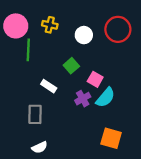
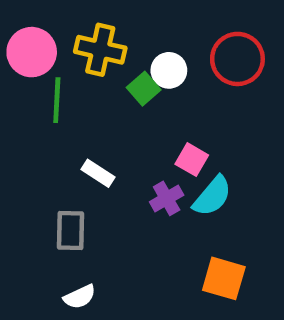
yellow cross: (50, 25) -> (100, 50), size x1.5
green square: (71, 66) -> (144, 89), moved

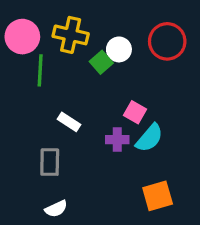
purple cross: (167, 198) -> (117, 140), turned 30
orange square: (224, 278) -> (158, 196), turned -32

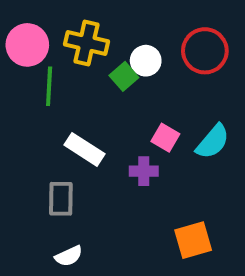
white rectangle: (69, 122) -> (85, 149), size x1.4
cyan semicircle: (149, 138) -> (213, 142), moved

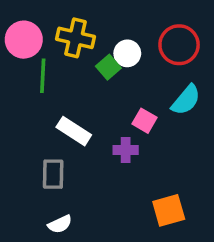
cyan semicircle: (213, 142) -> (186, 100), moved

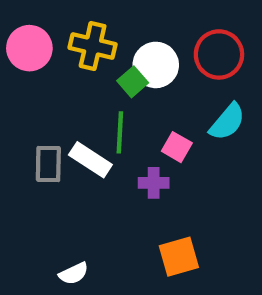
white circle: (127, 53) -> (156, 65), size x1.4
green line: (43, 76) -> (120, 132), moved
gray rectangle: (53, 174) -> (48, 164), moved
orange square: (169, 210) -> (179, 257), moved

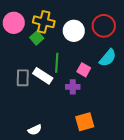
green square: (133, 82) -> (37, 38), moved

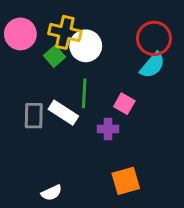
white circle: (74, 31) -> (86, 46), moved
cyan semicircle: (108, 58) -> (152, 65), moved

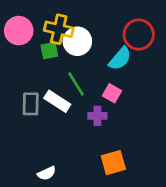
green square: (55, 56) -> (49, 51), turned 30
cyan semicircle: (152, 65) -> (120, 59), moved
green line: (84, 93) -> (76, 84), turned -35

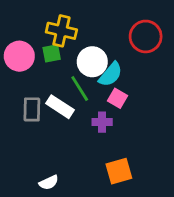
pink circle: (19, 31) -> (19, 56), moved
white circle: (77, 41) -> (92, 62), moved
cyan semicircle: (120, 59) -> (111, 74), moved

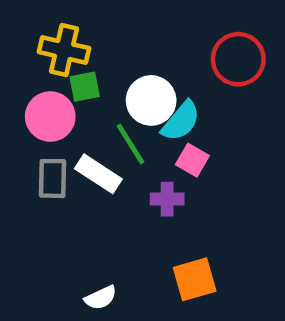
yellow cross: (61, 31) -> (64, 50), moved
pink circle: (19, 56) -> (50, 117), moved
white semicircle: (49, 182) -> (101, 298), moved

